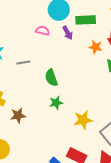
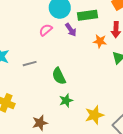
pink semicircle: (43, 31) -> (46, 30), turned -48
brown star: (18, 115) -> (40, 123), moved

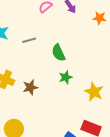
yellow star: (94, 115) -> (94, 92), turned -30
brown star: (40, 123) -> (30, 87), moved

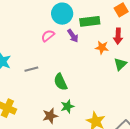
brown star: (30, 87) -> (50, 116), moved

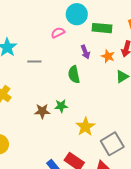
purple arrow: (73, 36) -> (85, 52), moved
green semicircle: (60, 82) -> (74, 74), moved

